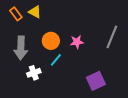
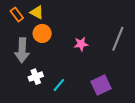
orange circle: (51, 41) -> (42, 33), moved
cyan line: (56, 60) -> (59, 85), moved

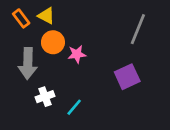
gray line: (118, 39) -> (138, 29), moved
pink star: (81, 44) -> (77, 54), moved
purple square: (101, 85) -> (127, 77), moved

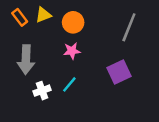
yellow triangle: (46, 16) -> (43, 15), turned -49
orange circle: (53, 42) -> (73, 22), moved
cyan line: (74, 107) -> (69, 84), moved

